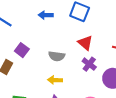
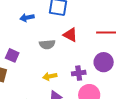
gray semicircle: (57, 56) -> (47, 44), moved
purple cross: (89, 64) -> (79, 73), moved, turned -32

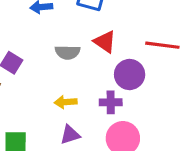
purple circle: (104, 62) -> (130, 75), moved

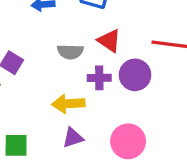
yellow arrow: (66, 102) -> (68, 104), size x1.4
purple cross: (111, 102) -> (99, 78), moved

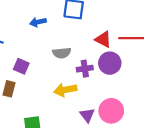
red triangle: (109, 41) -> (103, 39), moved
purple triangle: (73, 138) -> (87, 115), moved, turned -42

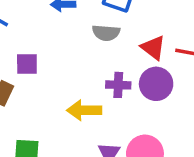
gray semicircle: (62, 53) -> (106, 33), moved
purple square: (21, 66) -> (27, 64), turned -35

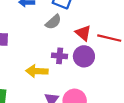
gray semicircle: (106, 33) -> (53, 22), turned -49

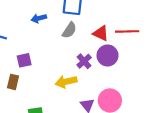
purple cross: (60, 56) -> (84, 61), turned -32

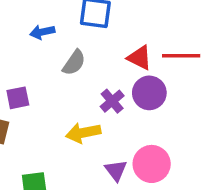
gray semicircle: (69, 30) -> (74, 63), moved

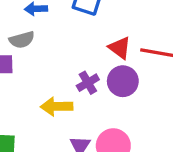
gray semicircle: (74, 63) -> (22, 40), moved, turned 30

